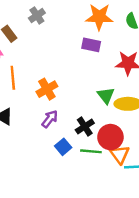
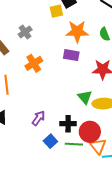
orange cross: (47, 89) -> (34, 63), moved
black cross: (85, 127) -> (68, 124), turned 35

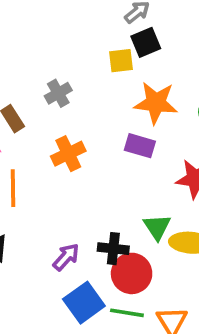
black cross: (68, 124) -> (113, 249), moved
red circle: (90, 132) -> (132, 273), moved
blue square: (50, 141) -> (84, 303), size x1.5

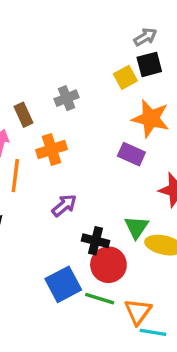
yellow square: (121, 61) -> (125, 77), turned -30
orange cross: (68, 154) -> (51, 150), moved
purple arrow: (66, 257) -> (64, 205), moved

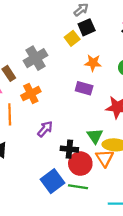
gray cross: (67, 98) -> (35, 58), size x1.5
orange star: (151, 119) -> (93, 63), size x0.7
orange triangle: (138, 312) -> (105, 158), moved

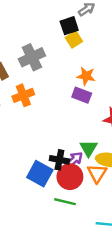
black square: (87, 27) -> (69, 26), moved
orange star: (93, 63) -> (86, 76), moved
purple arrow: (45, 129) -> (74, 160), moved
blue square: (53, 181) -> (40, 174), moved, turned -30

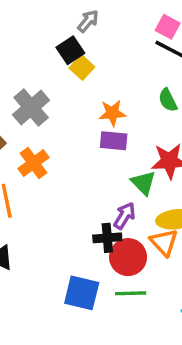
green triangle: (89, 148) -> (143, 183), moved
purple arrow: (74, 160) -> (125, 216), moved
blue square: (40, 174) -> (82, 293), moved

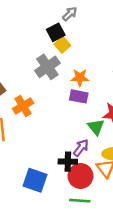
gray cross: (31, 108) -> (47, 67), moved
blue square: (82, 293) -> (35, 180), moved

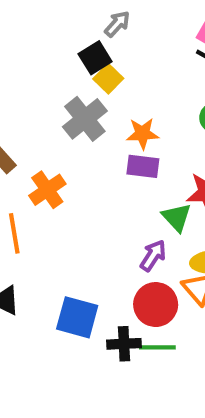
black cross: (68, 162) -> (124, 344), moved

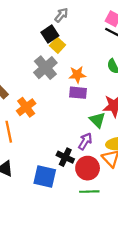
black cross: (124, 344) -> (65, 157), moved, turned 30

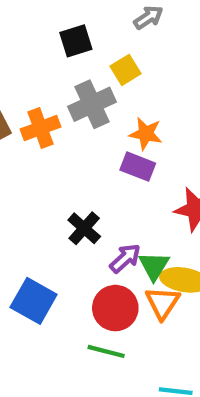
black square: (50, 34) -> (76, 41), moved
orange cross: (26, 107) -> (41, 128), moved
green triangle: (97, 120) -> (154, 266), moved
black cross: (65, 157) -> (84, 228), moved

